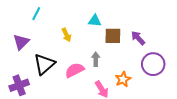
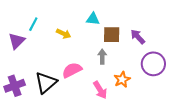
cyan line: (36, 14) -> (33, 24), moved
yellow arrow: (66, 35) -> (64, 34), turned -40
gray arrow: (96, 59) -> (102, 57), moved
black triangle: (44, 64) -> (46, 83), moved

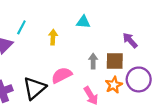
yellow arrow: (64, 34) -> (53, 37), turned -112
brown square: (112, 35) -> (115, 61), moved
purple circle: (153, 64) -> (139, 79), moved

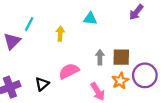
purple arrow: (130, 40) -> (136, 12), moved, turned -98
black triangle: (34, 88) -> (42, 84), size x0.6

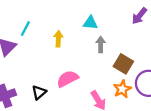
gray arrow: (100, 57) -> (101, 45), moved
brown square: (121, 57) -> (123, 64), turned 30

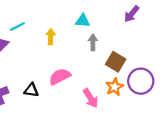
cyan line: (25, 29) -> (18, 26), turned 35
black triangle: (39, 92) -> (31, 90), turned 49

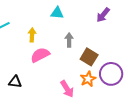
cyan triangle: (83, 21) -> (57, 13), moved
pink semicircle: (60, 77) -> (40, 55), moved

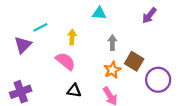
pink semicircle: (40, 55) -> (65, 61), moved, turned 66
orange star: (88, 79) -> (112, 70), moved
black triangle: (15, 82) -> (74, 91), moved

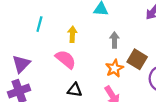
cyan line: (40, 27) -> (39, 24), turned -48
purple triangle: (23, 45) -> (21, 64), moved

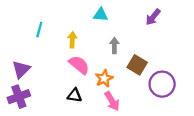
pink semicircle: (66, 59) -> (79, 65), moved
orange star: (114, 68) -> (104, 78), moved

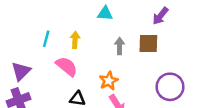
cyan line: (39, 30) -> (46, 39), moved
pink semicircle: (79, 65) -> (67, 66), moved
brown square: (137, 65) -> (148, 44), moved, turned -30

